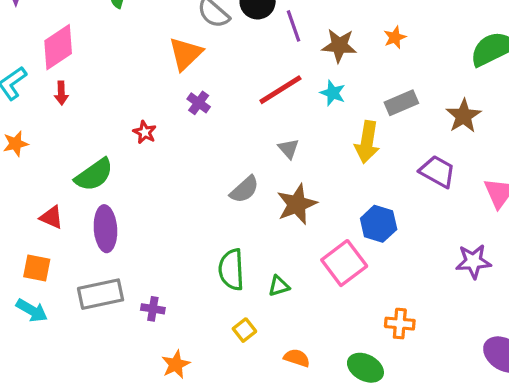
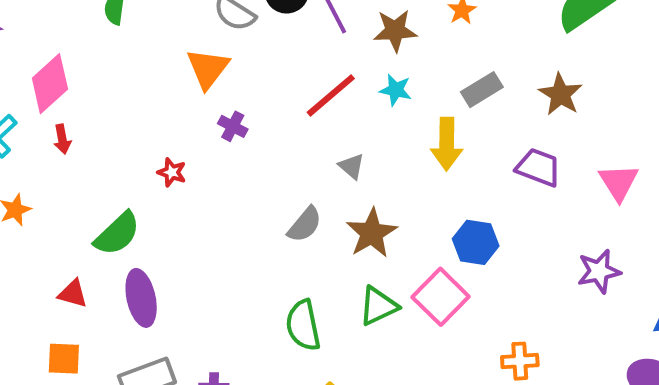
green triangle: (279, 286) -> (378, 306), moved, size x1.5

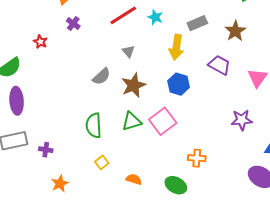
blue hexagon: (476, 242) -> (179, 84), moved

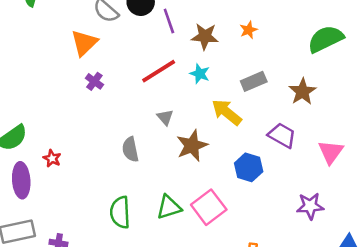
red star: (40, 42) -> (52, 158), moved
yellow arrow: (176, 47) -> (227, 112), turned 120
gray semicircle: (101, 76) -> (130, 149), turned 120
blue hexagon: (179, 84) -> (249, 167), moved
brown star: (134, 85) -> (192, 146), moved

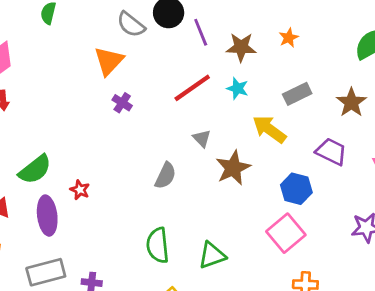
gray semicircle: (130, 149) -> (165, 176), turned -140
green triangle: (169, 207) -> (212, 255), moved
pink square: (209, 207) -> (286, 233), moved

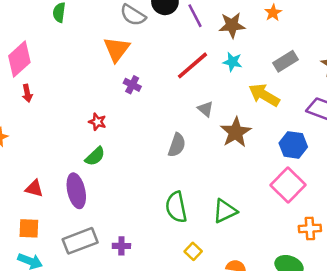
green semicircle: (35, 169) -> (95, 156), moved, size x0.7
red star: (80, 190) -> (97, 122), moved

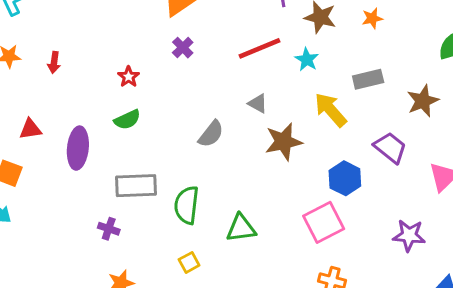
red arrow: (27, 93) -> (54, 62), moved
gray triangle: (206, 109) -> (258, 103), turned -30
green semicircle: (95, 156) -> (127, 120), moved
red triangle: (34, 188) -> (30, 129), turned -42
gray rectangle: (80, 241) -> (136, 186), moved

